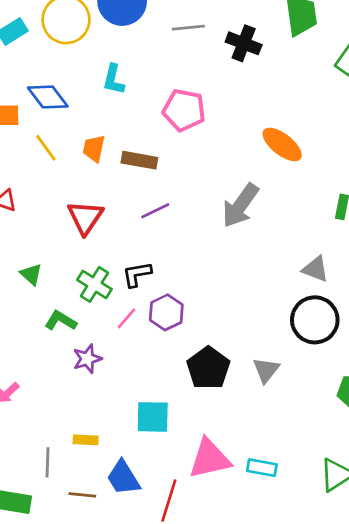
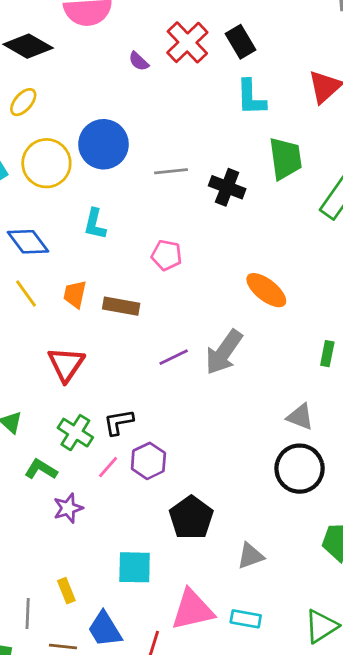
pink pentagon: (184, 110) -> (167, 255), size x0.7
purple line: (155, 211) -> (174, 357), moved
gray triangle: (266, 370) -> (250, 556), moved, turned 32
yellow rectangle: (86, 440) -> (66, 591), turned 65

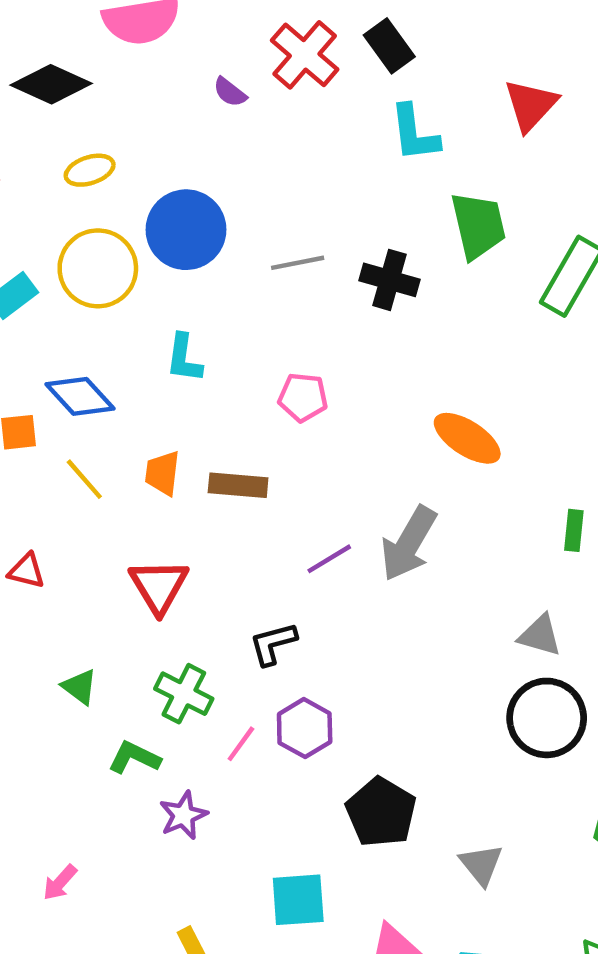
yellow ellipse: (23, 102) -> (90, 170), moved, turned 36
black L-shape: (119, 422) -> (273, 644), moved
gray triangle: (250, 556) -> (481, 865), turned -44

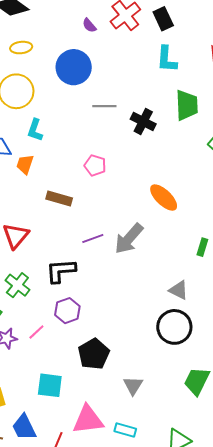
blue circle: (186, 230) -> (74, 67), moved
cyan L-shape: (184, 358) -> (35, 130), moved
orange trapezoid: (162, 473) -> (25, 164), moved
black L-shape: (273, 644) -> (61, 271), size x1.4
pink line: (241, 744) -> (36, 332), moved

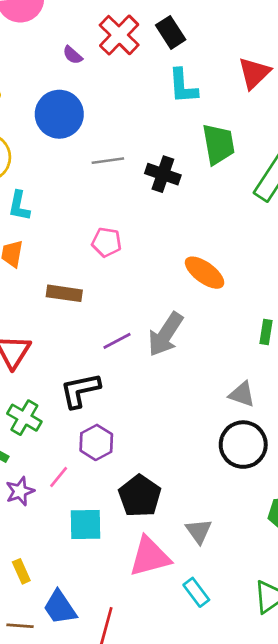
cyan square: (50, 385) -> (86, 525), moved
pink triangle: (88, 420) -> (150, 557), moved
cyan rectangle: (125, 430) -> (196, 592), turned 45

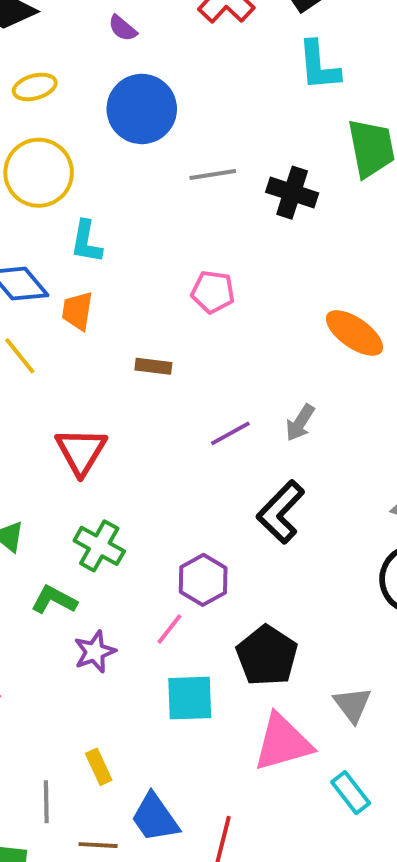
purple semicircle: (73, 55) -> (123, 28), moved
brown rectangle: (64, 293) -> (153, 366), size x0.7
gray arrow: (166, 334) -> (300, 423), size x0.6
black L-shape: (80, 390) -> (281, 512), moved, turned -33
pink line: (59, 477) -> (169, 629), moved

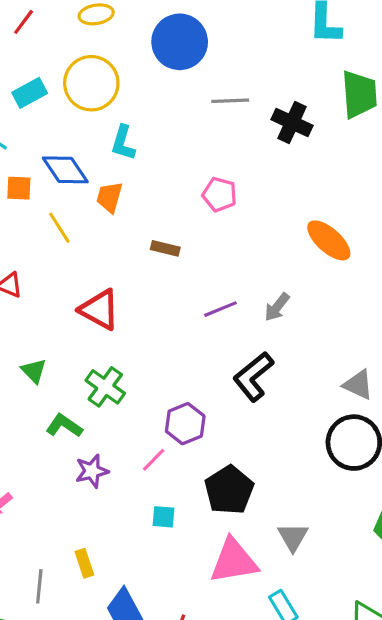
red triangle: (81, 451) -> (99, 310), turned -39
cyan square: (190, 698) -> (164, 517), size x0.6

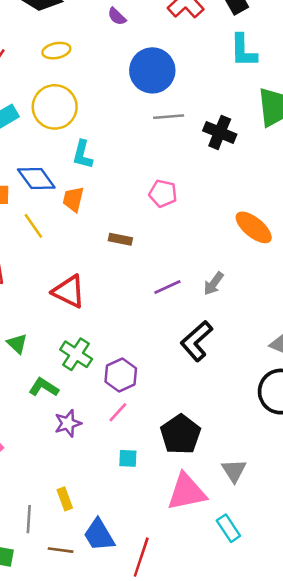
blue circle: (180, 42) -> (152, 70), moved
purple hexagon: (185, 424) -> (121, 375), moved

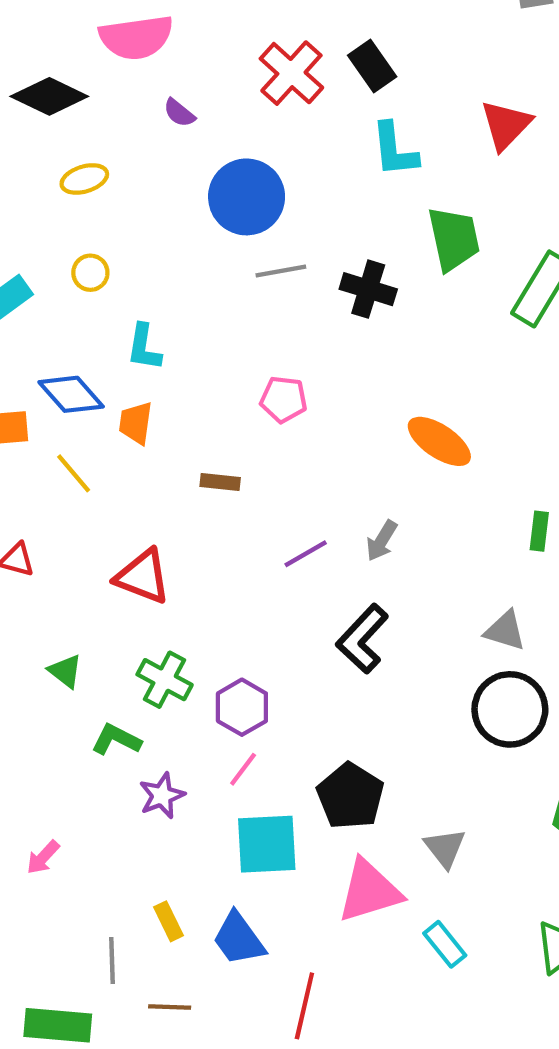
yellow circle: (55, 107) -> (90, 273), size x0.5
cyan square: (128, 458) -> (267, 844), size x2.0
blue trapezoid: (99, 535) -> (239, 939), moved

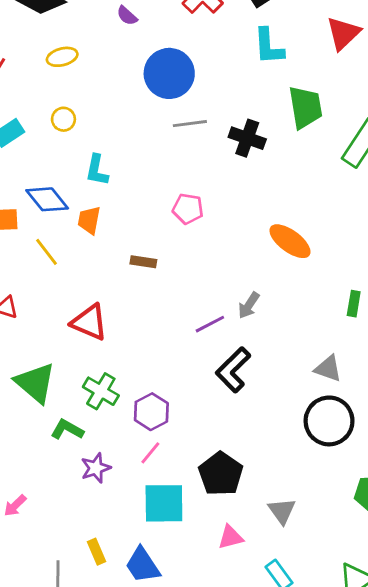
purple line: (306, 554) -> (210, 324), moved
green triangle: (65, 671) -> (35, 383), size x1.8
pink triangle: (369, 891) -> (231, 537), size x0.6

